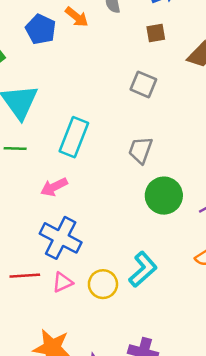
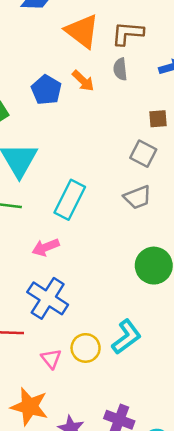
brown square: (156, 33) -> (158, 119), moved
gray trapezoid: (140, 150) -> (137, 197), moved, turned -136
pink triangle: (62, 282) -> (51, 359), moved, turned -50

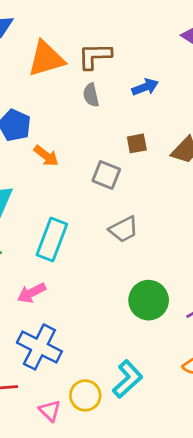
orange triangle: (82, 31) -> (46, 59), turned -48
orange arrow: (83, 81) -> (46, 156), moved
gray square: (143, 154) -> (106, 175), moved

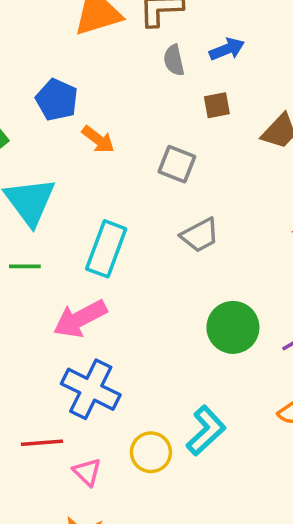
gray semicircle: (91, 95) -> (174, 60), moved
brown square: (137, 143) -> (217, 105), moved
pink arrow: (32, 293) -> (80, 319), size x1.4
pink triangle: (50, 411) -> (87, 472), moved

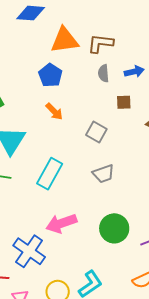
blue pentagon: (57, 100) -> (50, 75), moved
pink arrow: (80, 319) -> (61, 223), moved

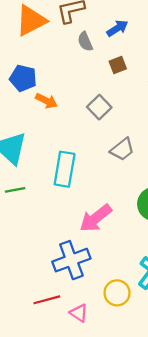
blue pentagon: (50, 75) -> (23, 78), moved
gray square: (96, 132) -> (99, 107), turned 35
blue cross: (29, 251) -> (71, 260), turned -36

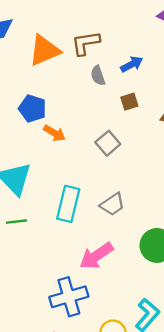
gray trapezoid: (122, 149) -> (112, 204), moved

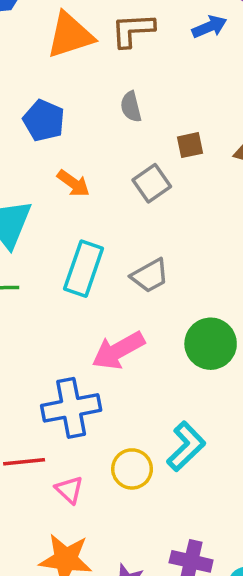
blue arrow: (132, 64) -> (209, 27), moved
gray semicircle: (98, 76) -> (131, 107), moved
brown square: (129, 102) -> (190, 145), moved
orange arrow: (55, 133) -> (73, 183), moved

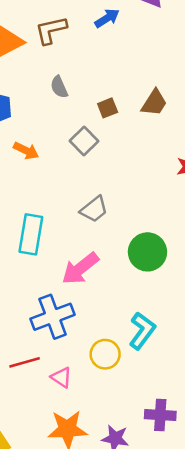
cyan rectangle: (84, 269) -> (31, 234), moved

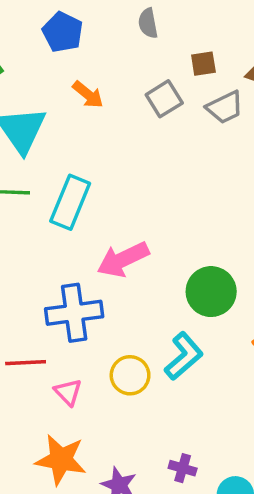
gray trapezoid: (94, 209) -> (225, 107), moved
green circle: (147, 252) -> (211, 292), moved
purple cross: (160, 415) -> (183, 468), size x0.7

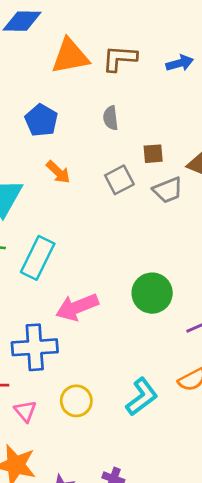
green circle: (211, 292) -> (152, 293), moved
cyan L-shape: (184, 356) -> (142, 397), moved

